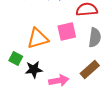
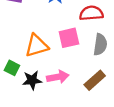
pink arrow: (59, 81) -> (58, 77), moved

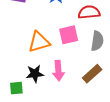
green square: (12, 68) -> (16, 88), moved, turned -32
pink arrow: (58, 77) -> (58, 71), turned 96

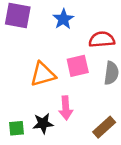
black star: (35, 74) -> (43, 123), moved
brown rectangle: (92, 74) -> (104, 127), moved

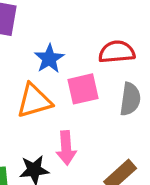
blue star: (63, 19) -> (49, 59), moved

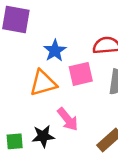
pink arrow: (66, 148) -> (68, 119), turned -35

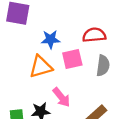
blue star: (55, 51) -> (50, 39), turned 30

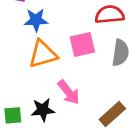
blue star: (50, 39) -> (36, 20), moved

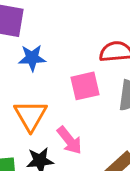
orange triangle: (43, 54) -> (31, 116), moved, turned -44

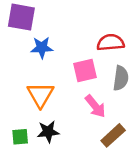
pink arrow: (69, 140) -> (95, 106), moved

